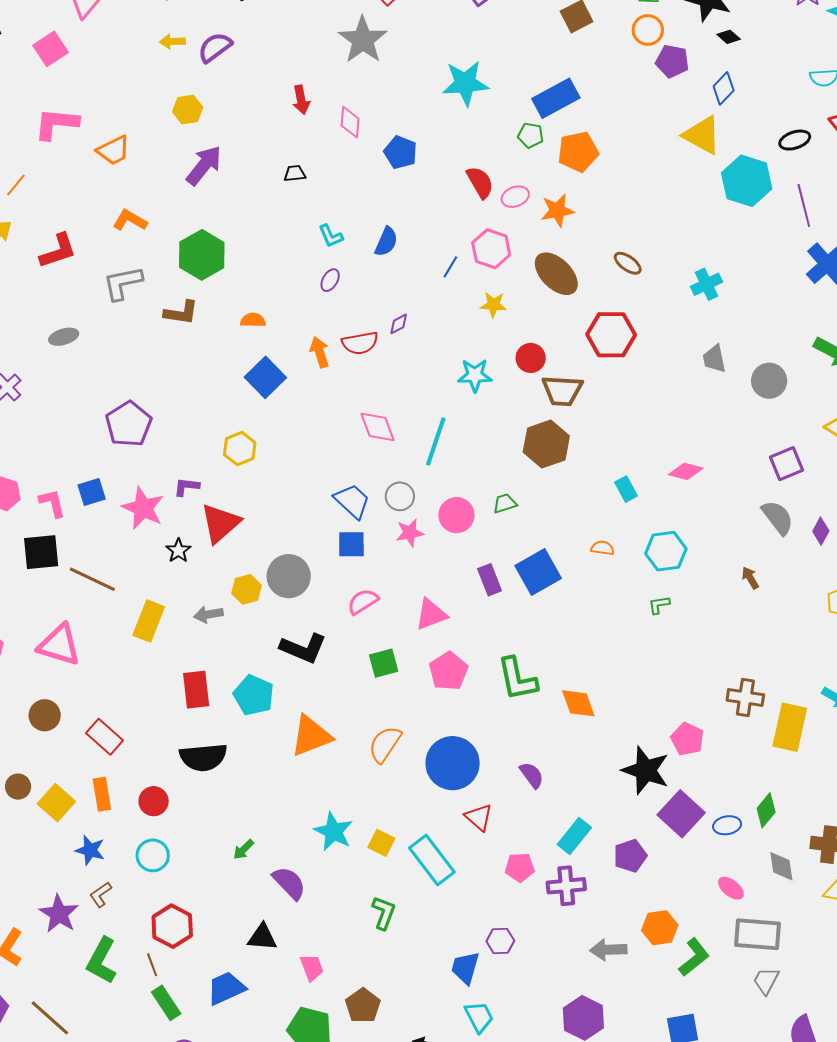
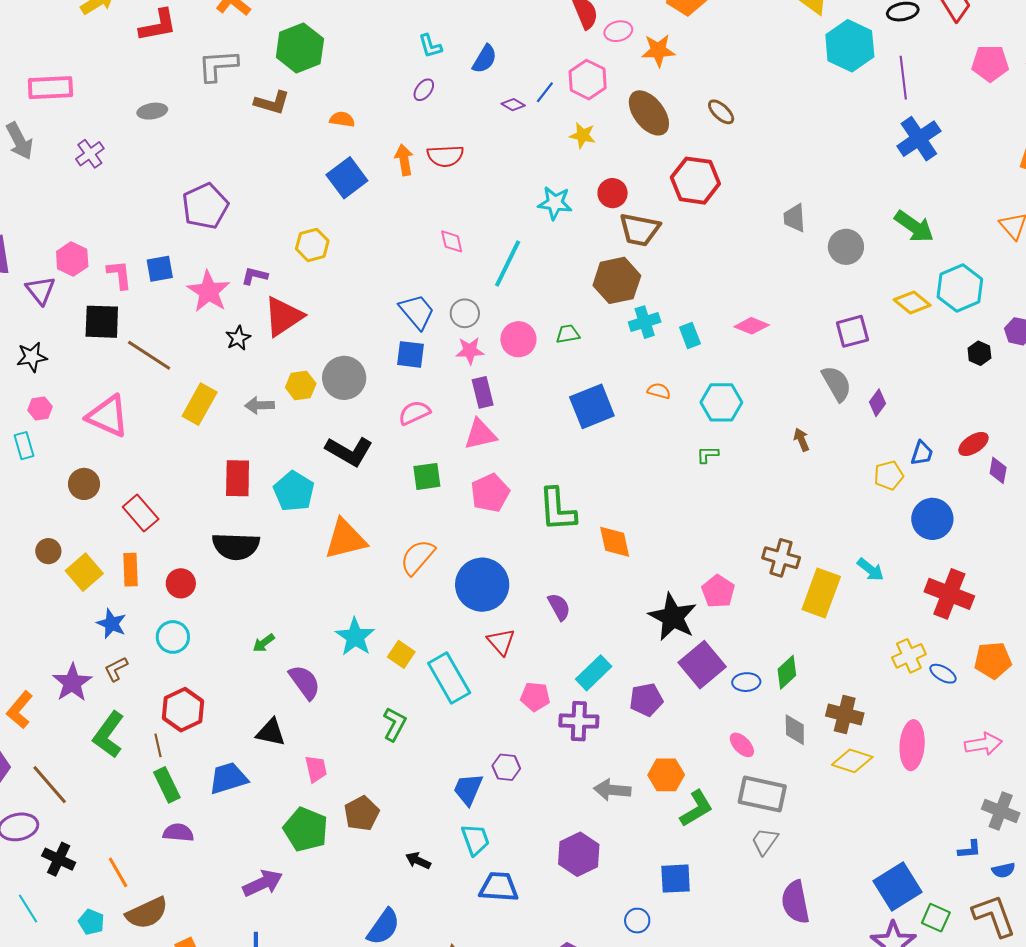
cyan cross: (707, 284) -> (645, 322), moved
purple diamond: (399, 324) -> (513, 105), moved, turned 50
pink diamond: (377, 427) -> (452, 241), size x0.7
purple rectangle: (490, 580) -> (483, 392), moved

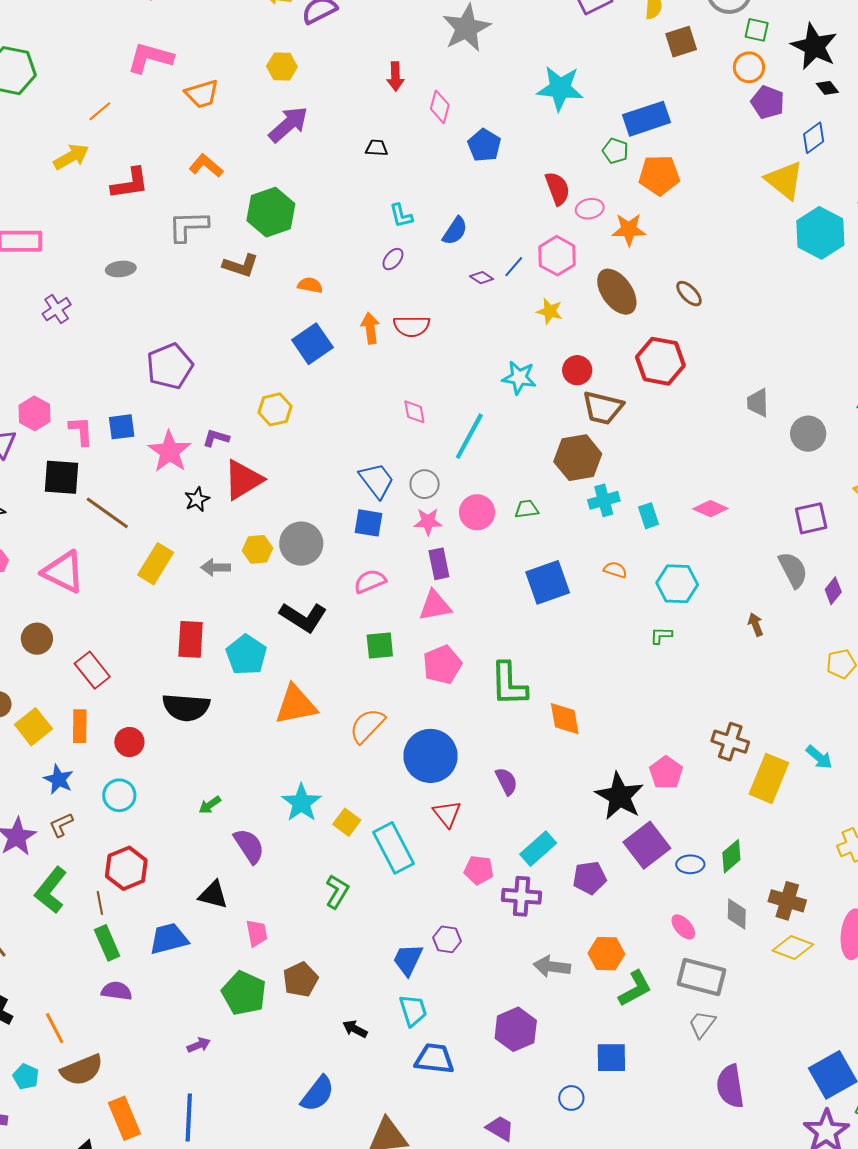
purple arrow: (263, 883) -> (199, 1045), size x0.6

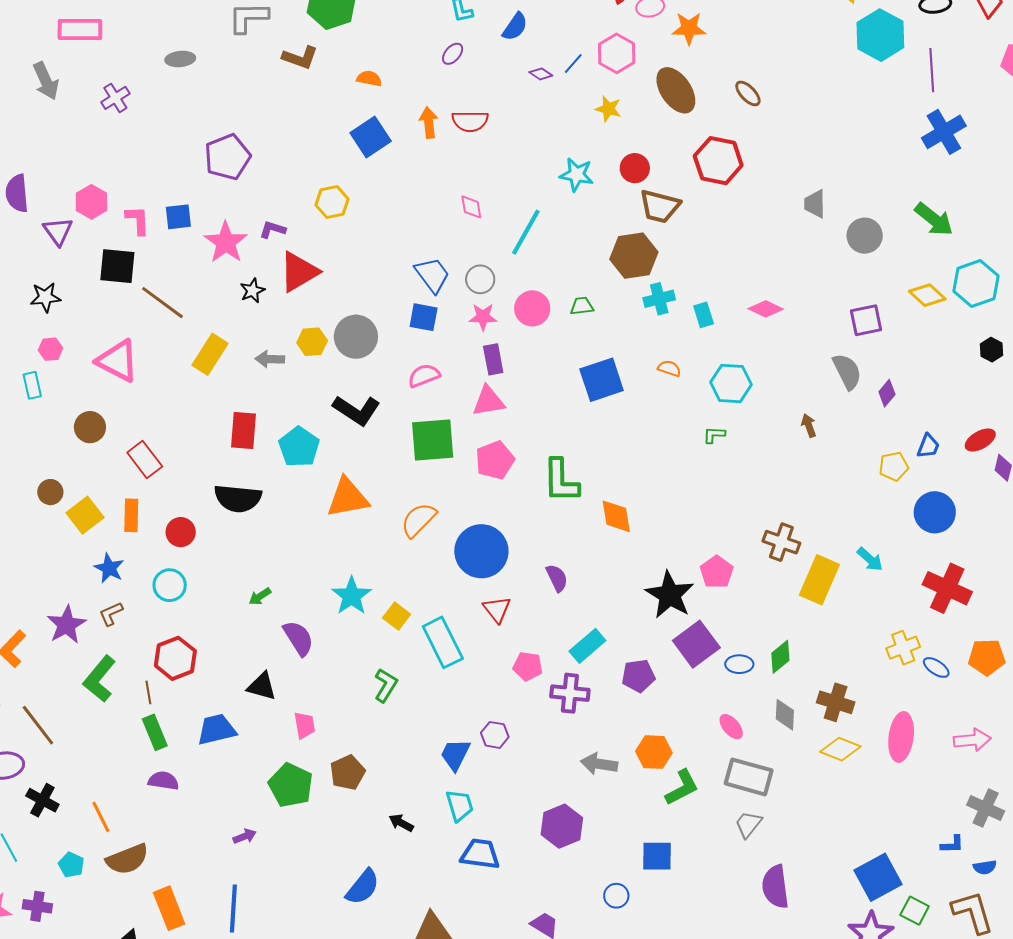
green square: (380, 646) -> (433, 440), size x1.6

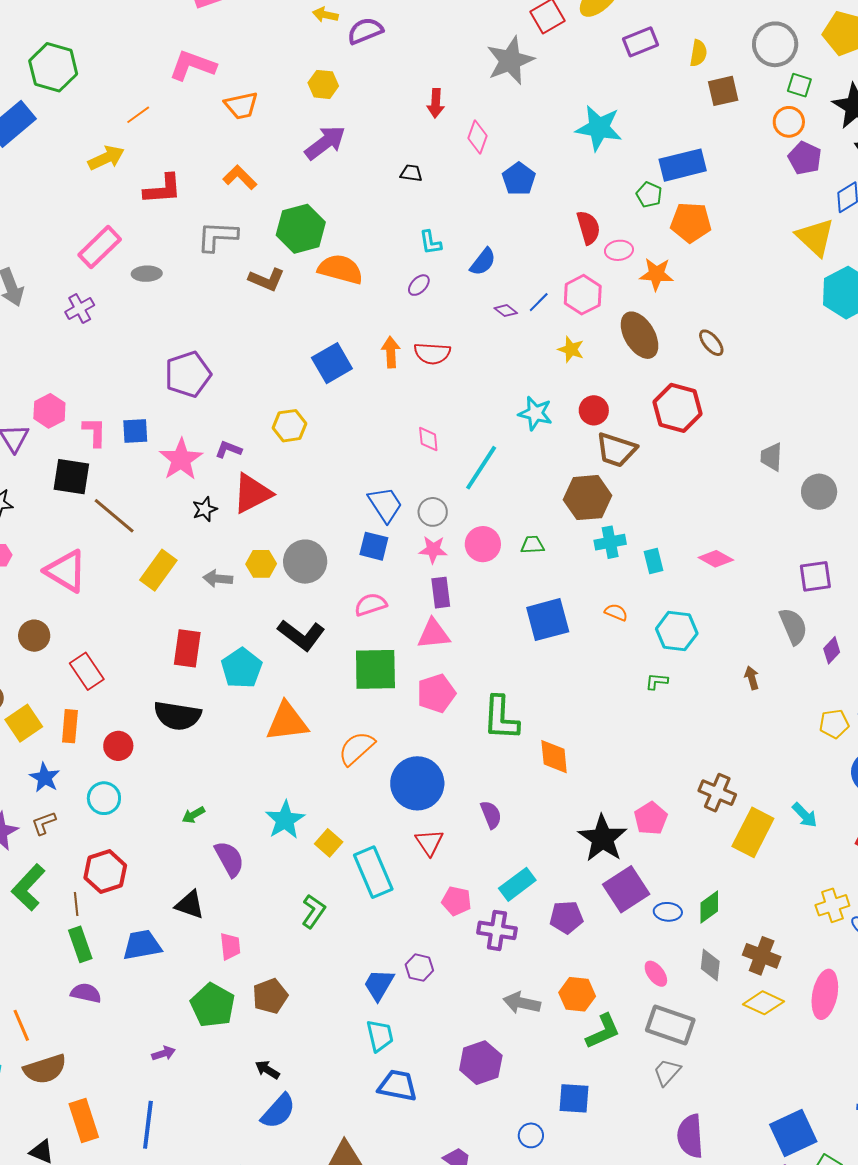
pink rectangle: (80, 29) -> (100, 247), moved, turned -48
orange semicircle: (369, 79) -> (340, 269), moved, size x1.8
black arrow: (401, 823) -> (267, 1070), moved

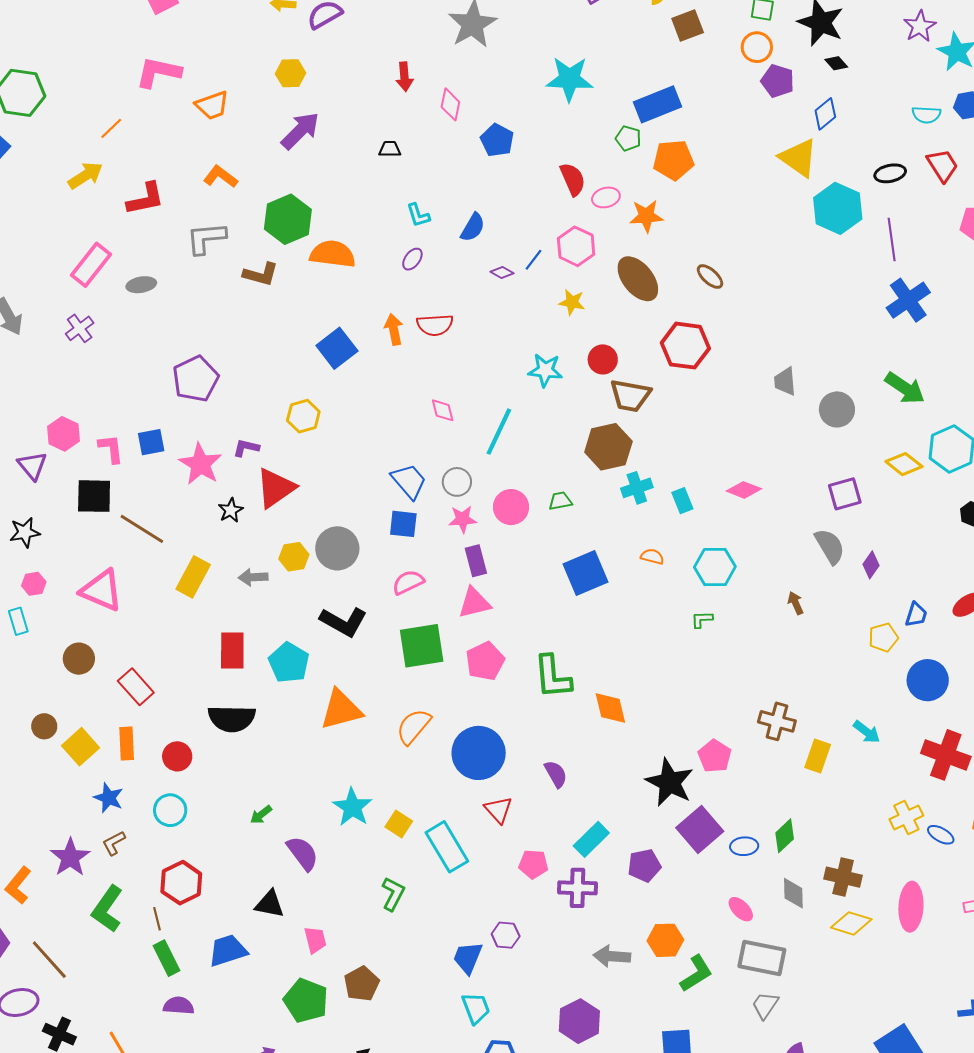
yellow rectangle: (753, 832) -> (818, 756), size x0.7

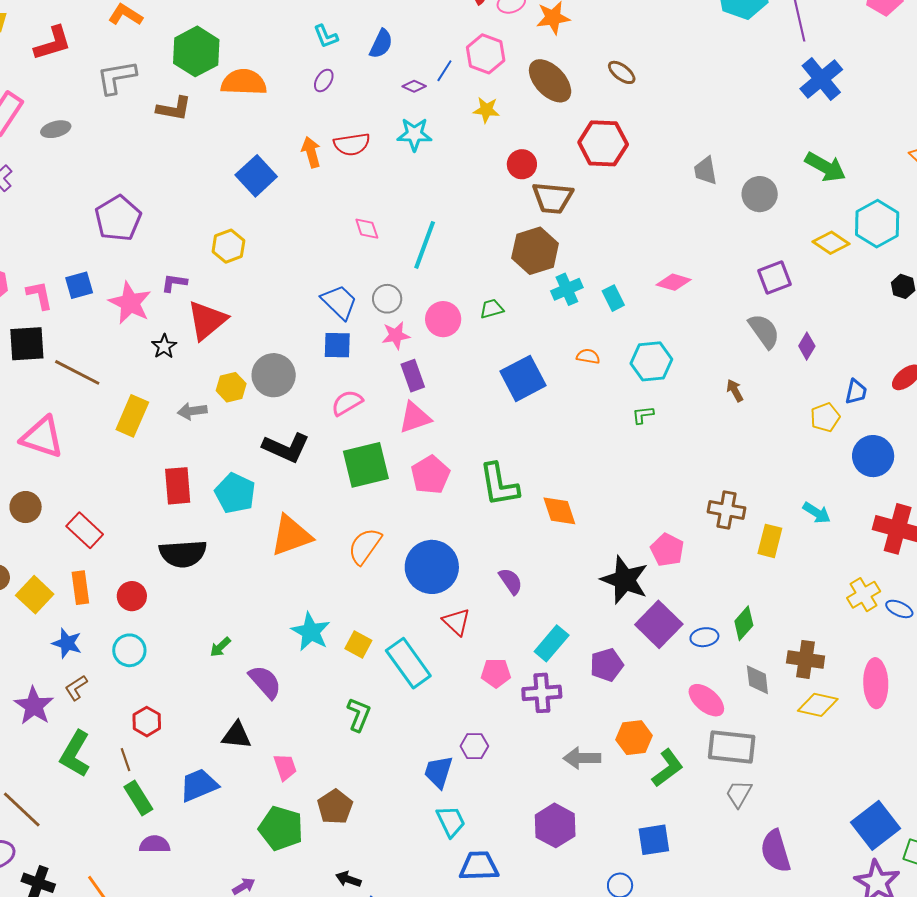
cyan star: (545, 370) -> (414, 134), moved
red hexagon: (181, 883) -> (147, 722), size x0.7
pink ellipse: (741, 909) -> (706, 700), size x1.4

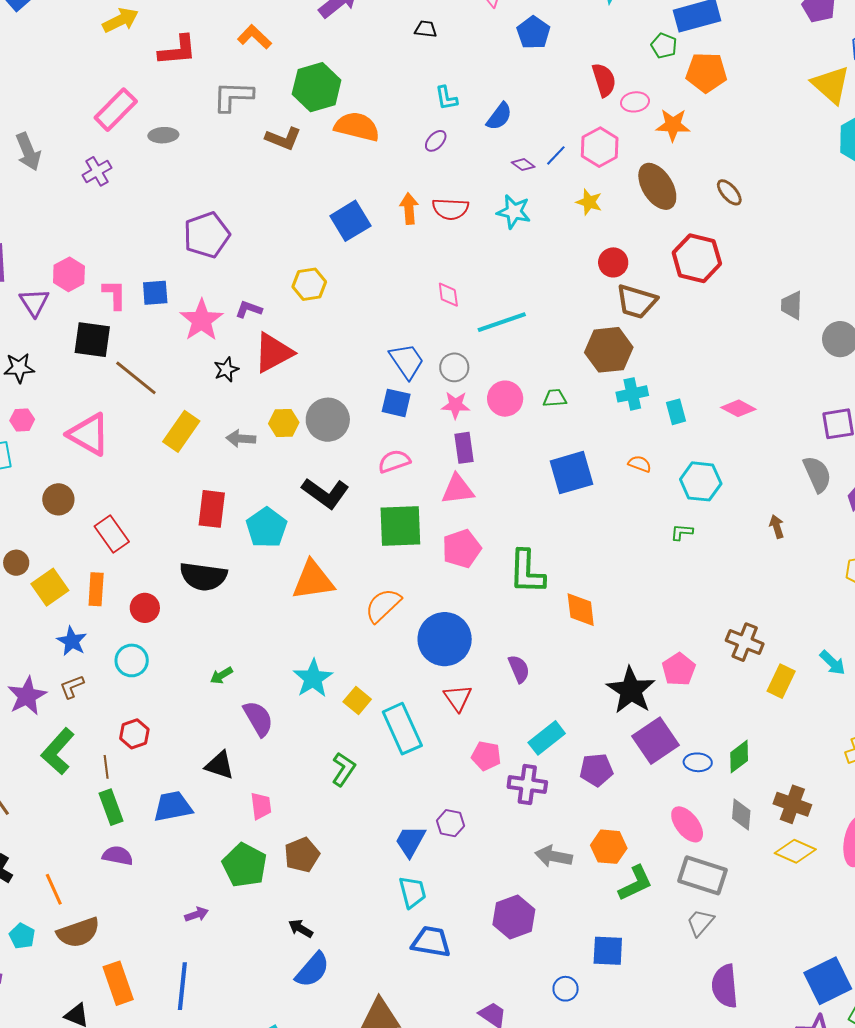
cyan line: (425, 245) -> (502, 322), turned 39

